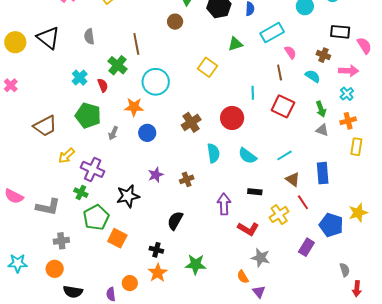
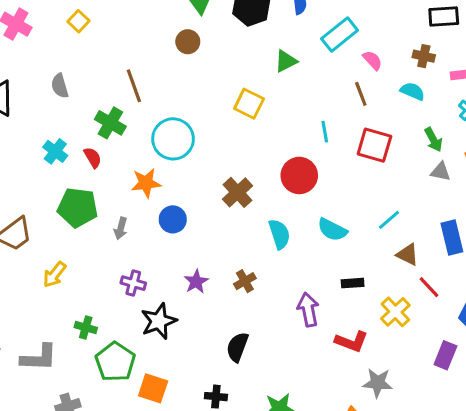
purple cross: (93, 169) -> (133, 283), moved, size x0.7

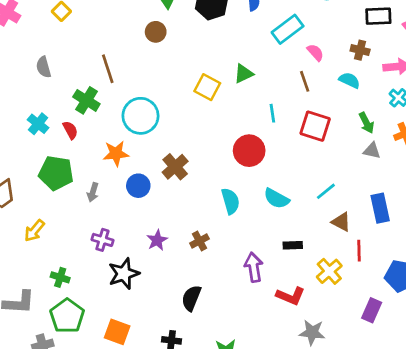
green triangle: (286, 61) -> (244, 74), moved
brown cross: (237, 192) -> (175, 167), moved
red line: (429, 287) -> (359, 251), turned 40
green pentagon: (115, 362) -> (67, 316), moved

